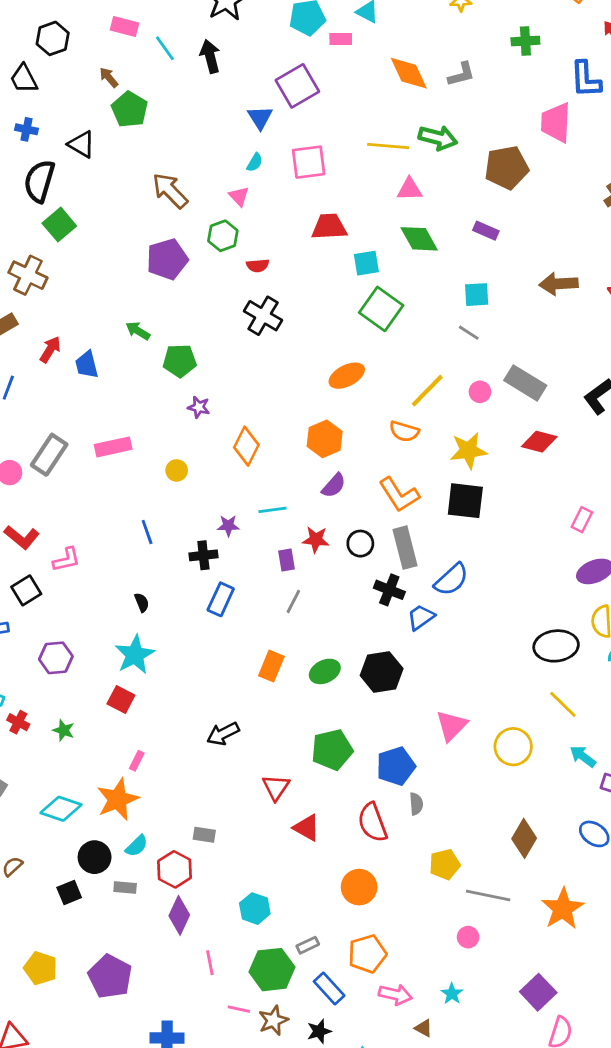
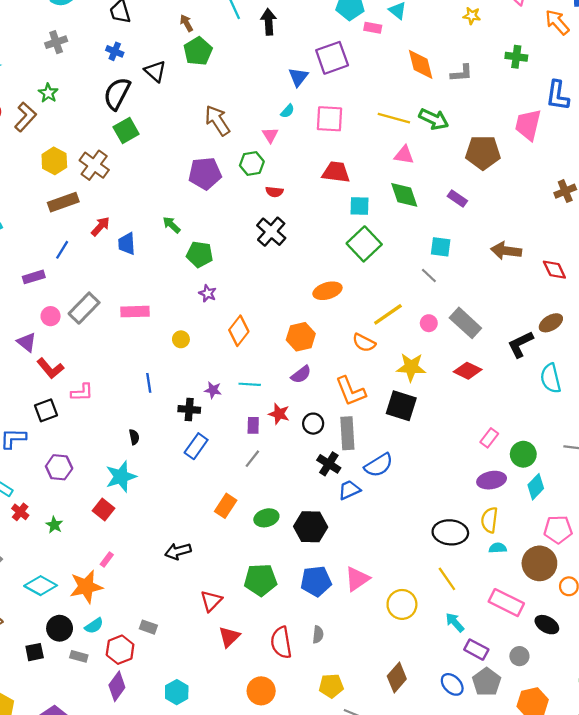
blue pentagon: (396, 766) -> (316, 581), moved
red triangle: (307, 828) -> (229, 637), turned 35

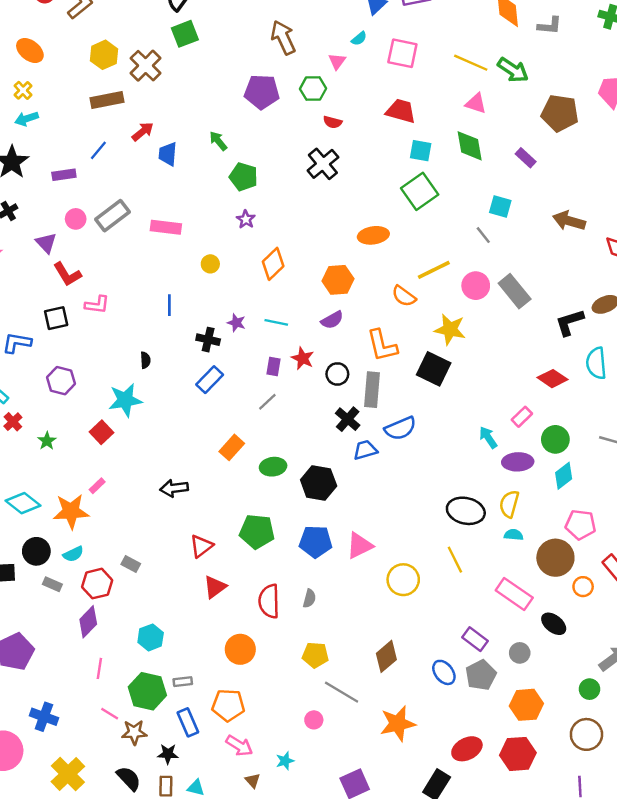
pink circle: (429, 323) -> (476, 286), size x1.5
red diamond: (468, 371) -> (553, 379), moved
cyan arrow: (455, 622) -> (488, 437), moved

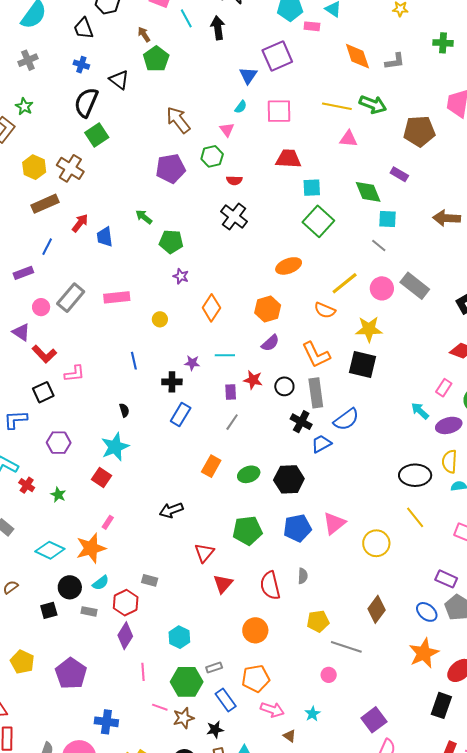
green diamond: (470, 146) -> (368, 192), moved
orange star: (398, 724) -> (424, 653), moved

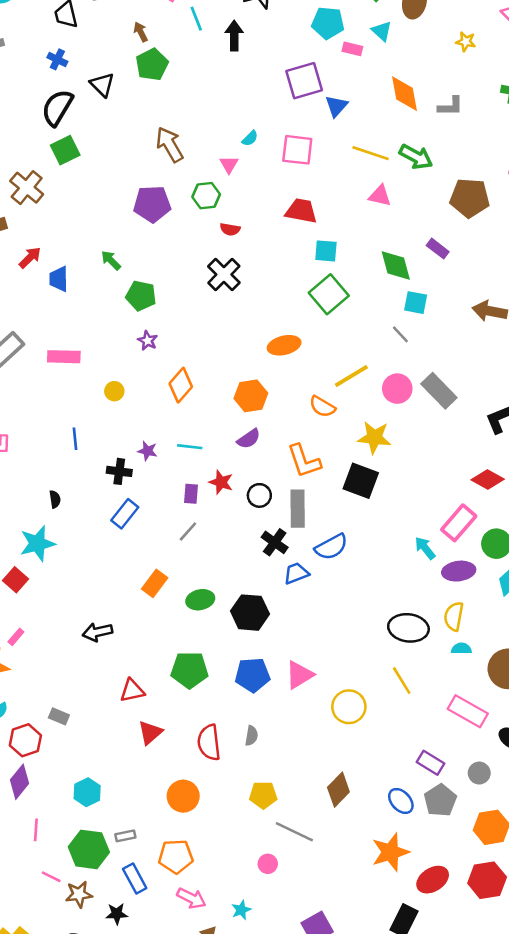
blue triangle: (248, 75) -> (336, 106), moved
pink rectangle: (444, 388) -> (459, 523), size x1.6
red triangle: (204, 553) -> (132, 691), turned 30

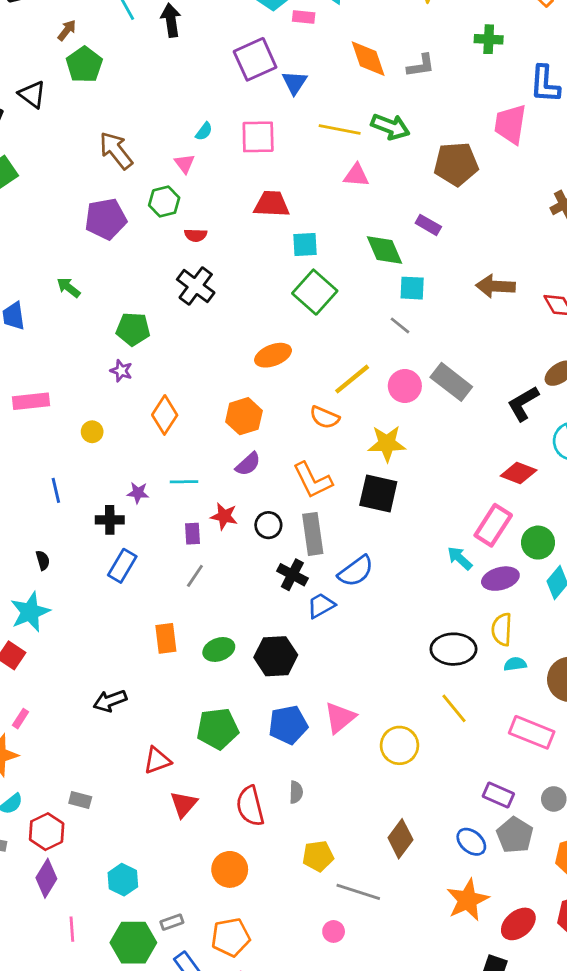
brown arrow: (141, 32) -> (67, 30), turned 72
green pentagon: (141, 296) -> (133, 329), moved
orange rectangle: (155, 583) -> (166, 638), turned -36

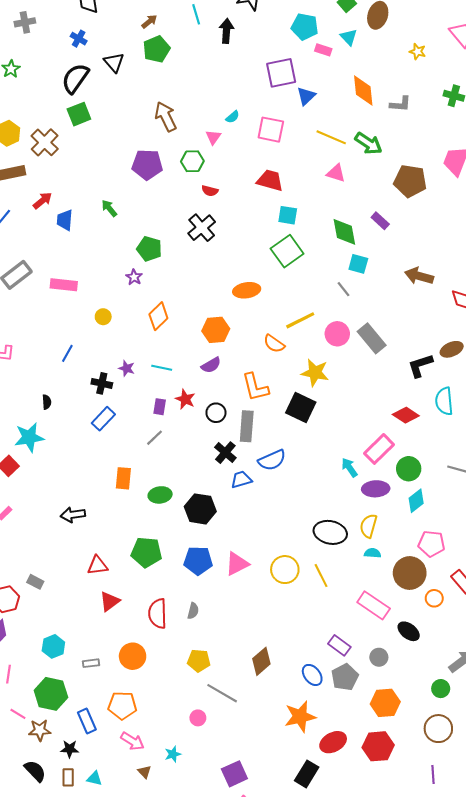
blue line: (56, 490) -> (67, 353), turned 30
yellow circle: (399, 745) -> (285, 570), moved
gray rectangle: (172, 922) -> (91, 663), moved

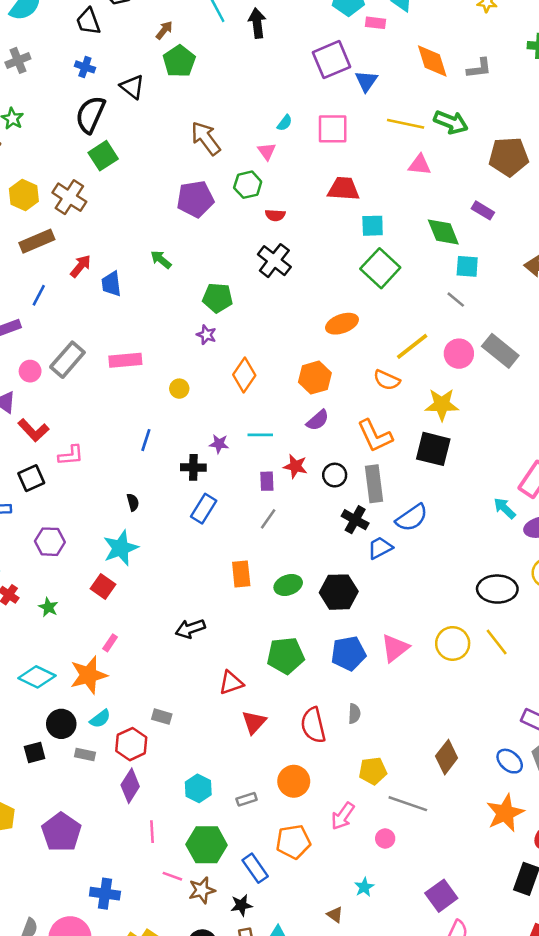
pink arrow: (132, 741) -> (343, 816), moved, turned 105

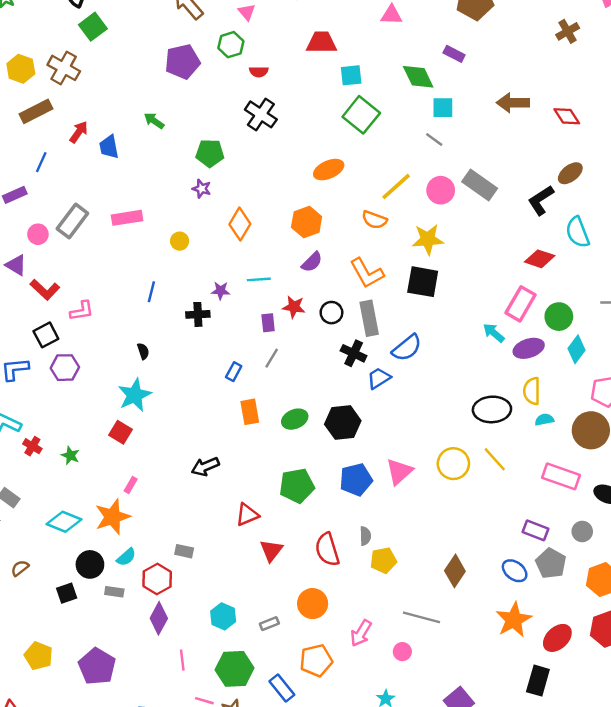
blue rectangle: (204, 509) -> (234, 372), moved, size x0.7
purple hexagon: (50, 542) -> (65, 368), moved
yellow pentagon: (373, 771) -> (383, 560), moved

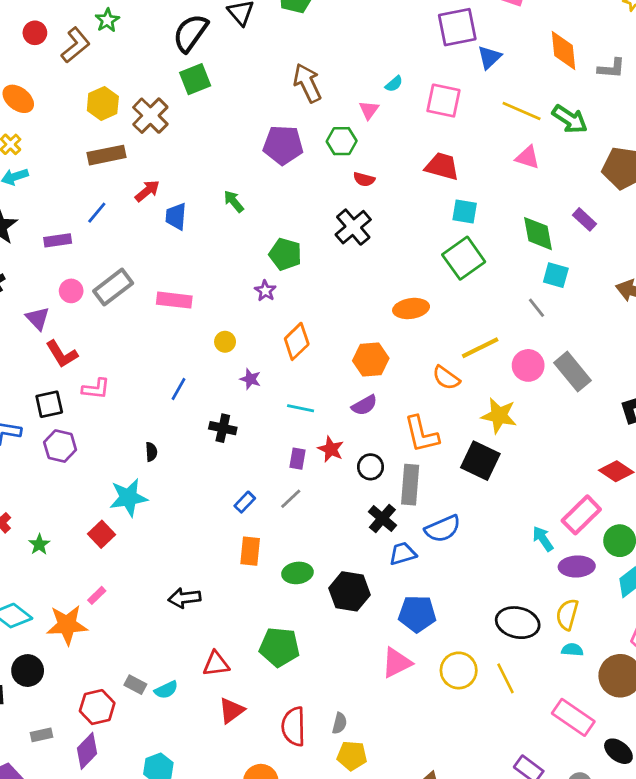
purple star: (221, 291) -> (250, 379), moved
blue pentagon: (356, 480) -> (417, 614), moved
cyan semicircle: (126, 557) -> (166, 690), moved
gray rectangle: (114, 592) -> (41, 735), moved, turned -36

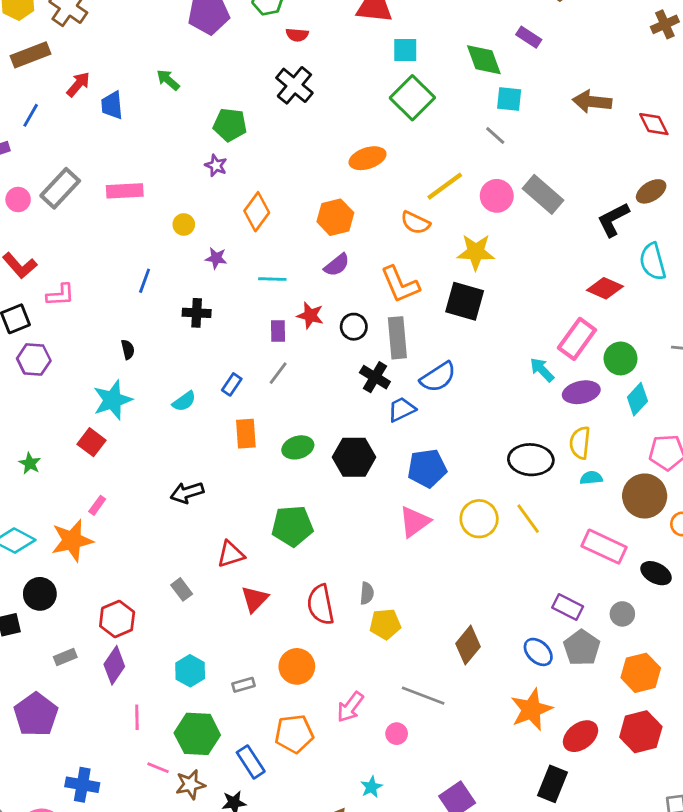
gray rectangle: (135, 685) -> (182, 589), moved, turned 35
cyan semicircle: (166, 690) -> (184, 401), moved

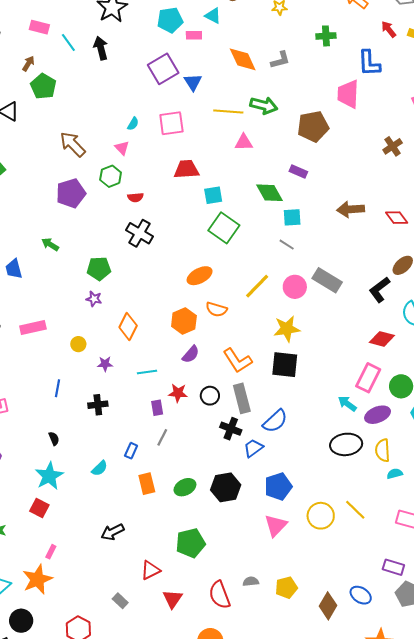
orange semicircle: (415, 223) -> (216, 309), moved
black ellipse: (531, 460) -> (346, 444), moved
gray semicircle: (367, 593) -> (251, 581), turned -91
yellow pentagon: (385, 624) -> (286, 588), moved
blue ellipse: (538, 652) -> (361, 595), moved

